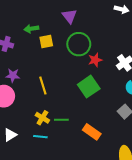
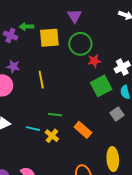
green arrow: (31, 29) -> (26, 27), moved
yellow square: (46, 42) -> (49, 38), size x1.5
green square: (89, 87) -> (101, 86), moved
yellow cross: (42, 118) -> (52, 136), moved

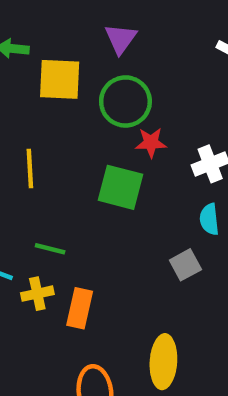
green square: (101, 86) -> (120, 187), moved, turned 35
orange rectangle: (83, 130) -> (80, 308), moved, turned 54
yellow cross: (52, 136) -> (37, 294), turned 32

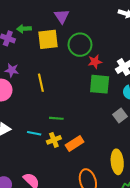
purple triangle: (121, 39) -> (62, 16), moved
green square: (120, 187) -> (100, 84), moved
orange rectangle: (80, 308) -> (75, 143), turned 54

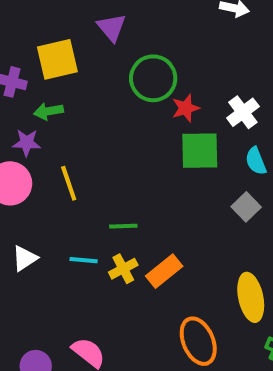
green arrow: (24, 29) -> (48, 111), moved
yellow square: (48, 39) -> (57, 59), moved
yellow line: (41, 83) -> (69, 183), moved

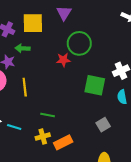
red star: (186, 108) -> (63, 60), moved
gray square: (246, 207) -> (103, 125), moved
cyan line: (84, 260) -> (14, 127), moved

